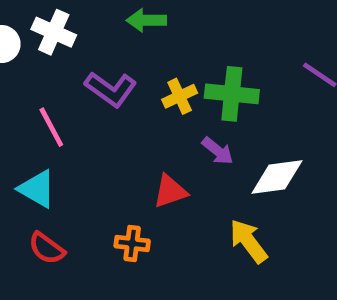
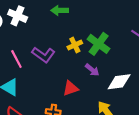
purple L-shape: (111, 89) -> (43, 55), moved
green cross: (232, 94) -> (99, 44), turned 30

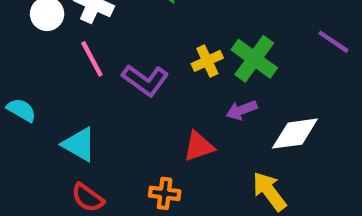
pink line: (16, 59) -> (92, 59), moved
purple arrow: (92, 70) -> (242, 110), turned 120

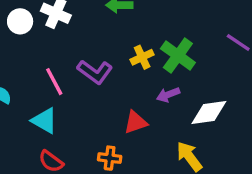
pink line: (92, 59) -> (54, 82), moved

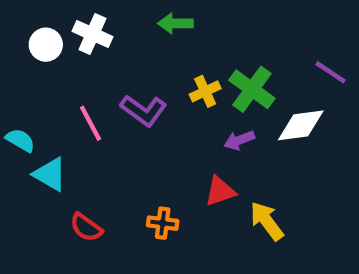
white diamond: (209, 113) -> (301, 125), moved
cyan triangle: (44, 121) -> (50, 174), moved
red triangle: (136, 122) -> (220, 191), moved

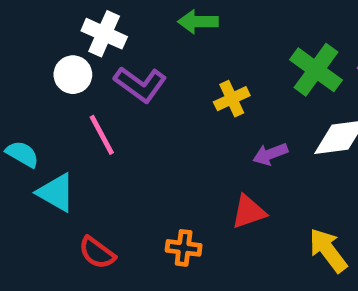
white circle: (46, 45) -> (73, 75), moved
green cross: (252, 89) -> (316, 70), moved
purple L-shape: (144, 111) -> (140, 84), moved
yellow arrow: (267, 221) -> (328, 250), moved

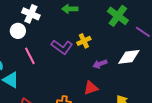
green cross: (316, 70) -> (118, 16), moved
purple L-shape: (140, 84) -> (62, 47), moved

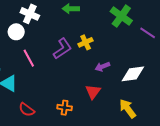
purple L-shape: (62, 47) -> (62, 49), turned -70
white diamond: (129, 57) -> (133, 74), moved
red triangle: (91, 88) -> (93, 92), turned -35

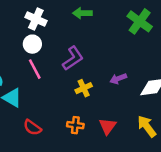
white circle: (16, 32) -> (32, 44), moved
yellow cross: (86, 42) -> (84, 88), moved
red triangle: (93, 92) -> (107, 126), moved

